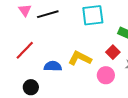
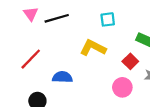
cyan square: (93, 15) -> (108, 19), size x0.6
yellow L-shape: (80, 58) -> (93, 48), moved

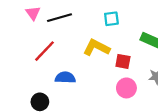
red line: (31, 59) -> (45, 51), moved
red square: (130, 61) -> (123, 61), moved, turned -35

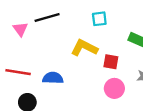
pink triangle: (33, 13) -> (20, 29), moved
red line: (45, 51) -> (18, 72), moved, turned 55

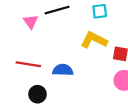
cyan square: (99, 19) -> (100, 11), moved

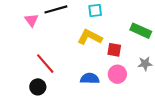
red line: (28, 64) -> (45, 64), moved, turned 40
blue semicircle: (63, 70) -> (90, 78), moved

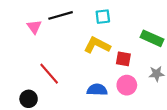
black circle: (38, 87) -> (29, 99), moved

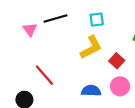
yellow L-shape: (97, 45) -> (91, 47), turned 125
red square: (123, 59) -> (117, 61), turned 32

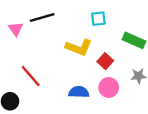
cyan square: (97, 20) -> (98, 19), moved
yellow L-shape: (91, 47) -> (79, 47), turned 50

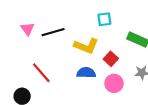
black line: (42, 18) -> (53, 32), moved
blue semicircle: (79, 92) -> (86, 73), moved

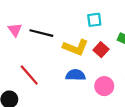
black line: (53, 32) -> (41, 33), turned 30
red square: (111, 59) -> (101, 50), moved

